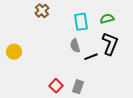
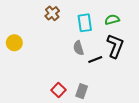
brown cross: (42, 11) -> (52, 13), moved
yellow circle: (14, 52) -> (14, 43), moved

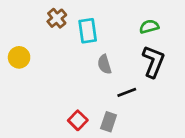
brown cross: (52, 13) -> (57, 18), moved
cyan rectangle: (85, 23) -> (88, 31), moved
black line: (95, 60) -> (127, 92), moved

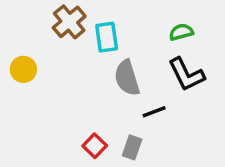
brown cross: (57, 18) -> (69, 22), size x1.4
black L-shape: (153, 62) -> (186, 74), turned 132
gray semicircle: (104, 64) -> (127, 78), size x1.5

